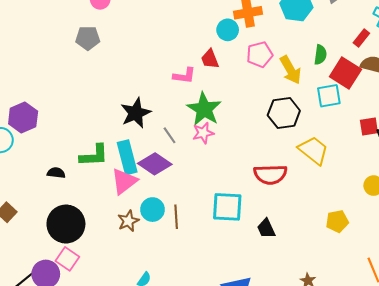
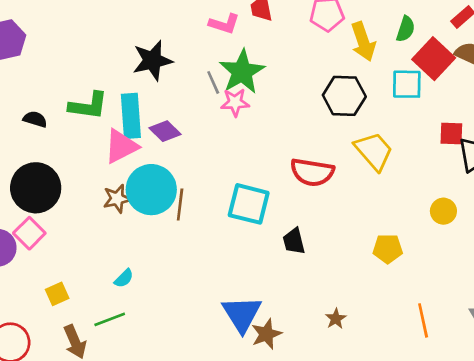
gray line: (169, 135) -> (213, 82), moved
purple diamond: (155, 164) -> (165, 131), size x0.7
cyan circle: (153, 210) -> (151, 190), size x1.6

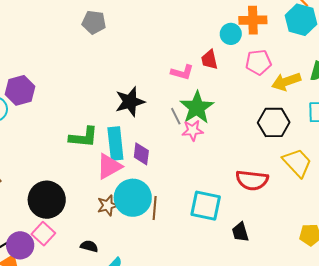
yellow arrow: (363, 42) -> (286, 82), turned 92
black semicircle: (35, 119) -> (89, 246), moved
purple diamond: (165, 131) -> (141, 154), turned 55

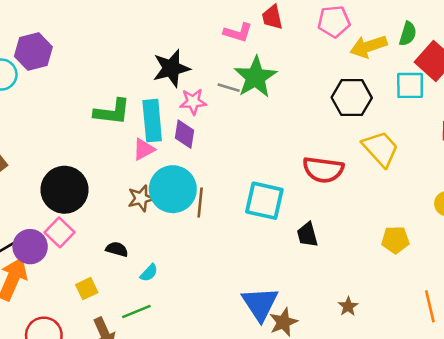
gray line: (176, 116) -> (229, 88), turned -48
pink star: (193, 130) -> (193, 102), moved
pink triangle: (109, 166) -> (144, 149), size x0.7

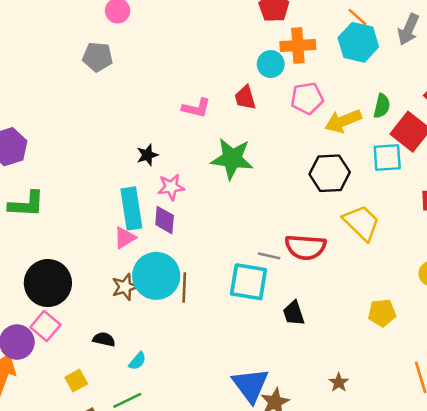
pink L-shape: (238, 32) -> (196, 108), moved
black star: (171, 68) -> (147, 155), size x0.6
green star: (255, 77) -> (232, 159), turned -30
gray line: (229, 88) -> (269, 256), moved
green L-shape: (112, 112) -> (26, 204), moved

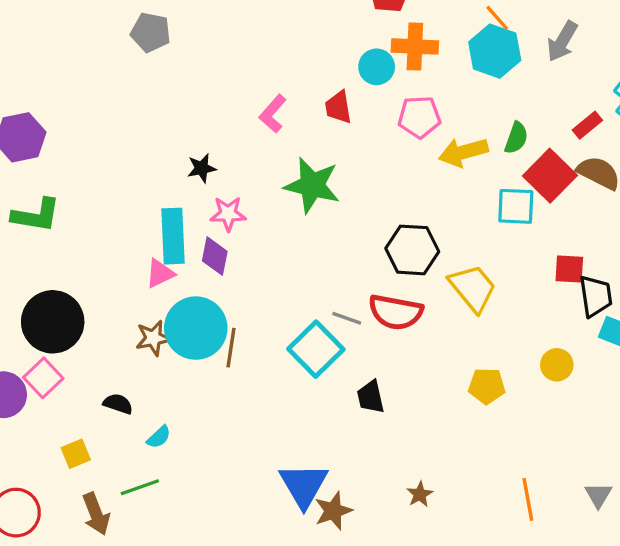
pink L-shape: (196, 108) -> (273, 114), turned 112
black hexagon: (330, 173) -> (412, 250), moved
cyan square: (248, 282) -> (316, 349), turned 30
yellow pentagon: (382, 313) -> (487, 386), moved

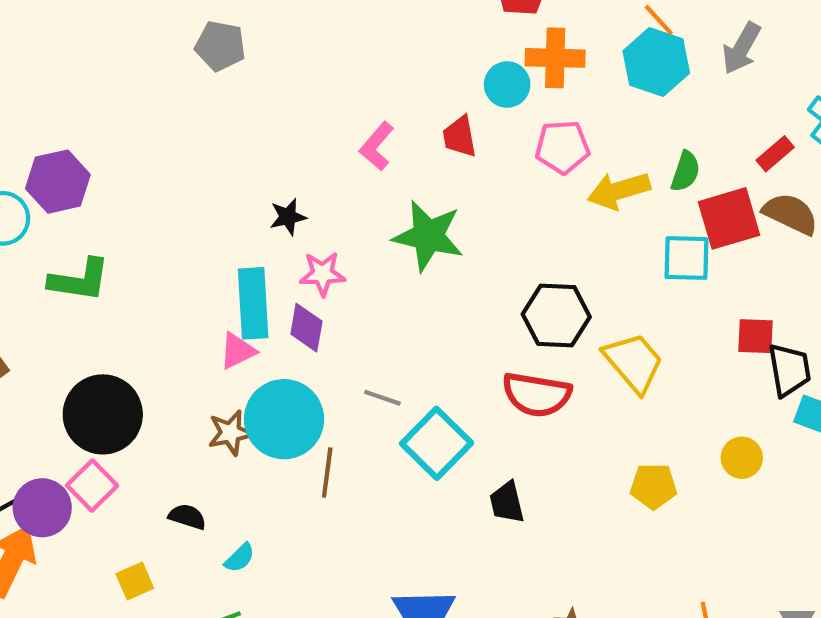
red square: (550, 176) -> (729, 218), turned 30
gray line: (347, 318) -> (382, 398), moved
brown line: (231, 348) -> (327, 472), moved

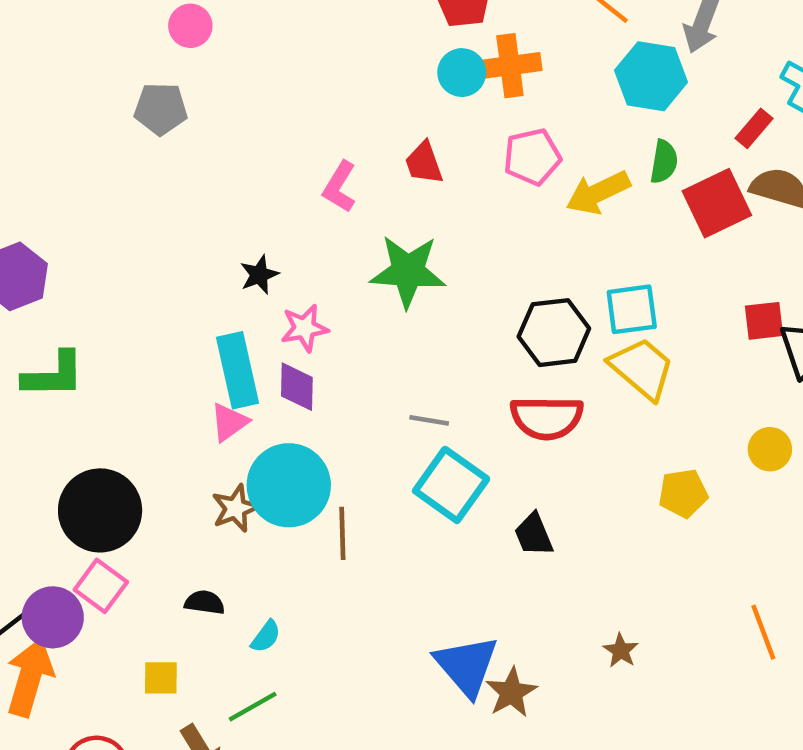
cyan hexagon: (656, 62) -> (651, 76), moved
cyan circle: (507, 85) -> (462, 73), moved
cyan square: (686, 258) -> (632, 309), moved
gray line: (382, 398) -> (429, 420), moved
yellow square: (135, 581) -> (161, 678), turned 33

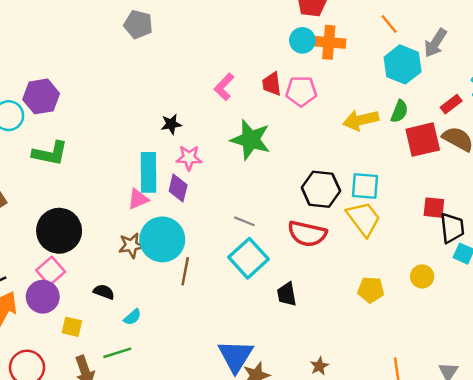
pink pentagon: (532, 157) -> (301, 91), moved
purple circle: (53, 617) -> (43, 297), moved

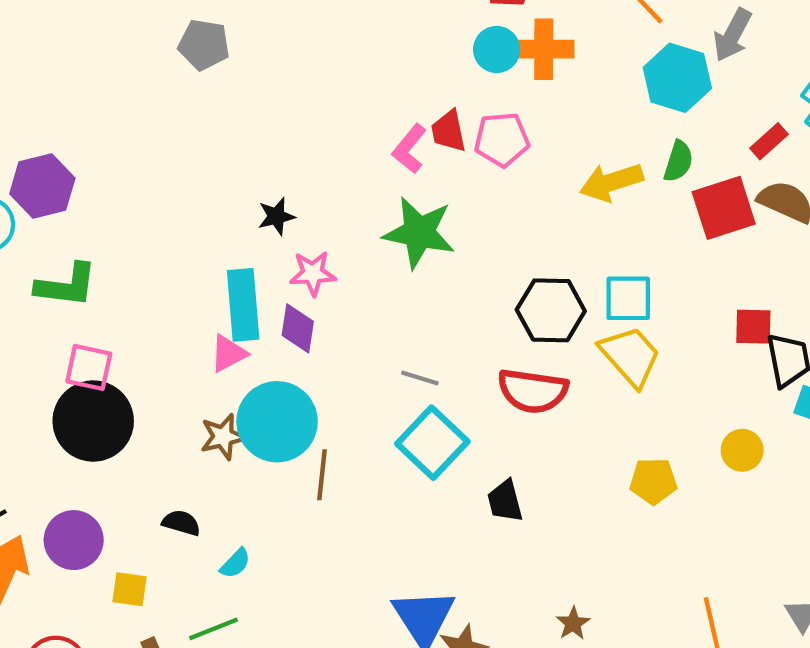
pink L-shape: (224, 87) -> (409, 149), moved
pink square: (51, 271) -> (89, 367), moved, turned -32

